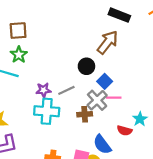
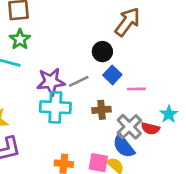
blue square: (105, 81) -> (112, 75), moved
purple star: (43, 90) -> (51, 82), size x1.5
gray cross: (97, 100) -> (129, 127), moved

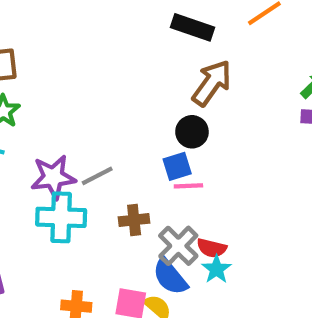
brown arrow: (127, 22) -> (212, 83), moved
black circle: (102, 52) -> (192, 132), moved
blue square: (112, 75) -> (177, 166), moved, turned 30
cyan star: (169, 114) -> (217, 269), moved

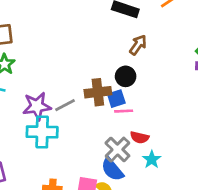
brown arrow: (212, 83) -> (138, 45), size x0.7
brown cross: (134, 220) -> (98, 92), moved, size x1.4
red semicircle: (212, 248) -> (140, 137), moved
cyan star: (217, 269) -> (152, 159), moved

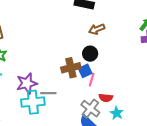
brown arrow: (138, 45) -> (97, 29), turned -140
gray line: (65, 105) -> (48, 93), moved, turned 35
pink line: (124, 111) -> (92, 80), turned -64

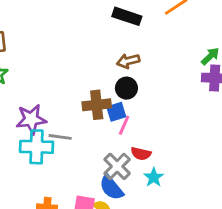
brown arrow: (97, 29) -> (128, 61), moved

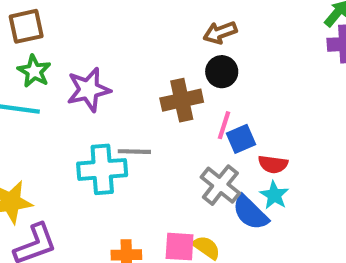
blue square: (116, 112) -> (241, 139), moved
purple star: (31, 119) -> (89, 90), moved
red semicircle: (141, 154) -> (273, 164), moved
blue semicircle: (111, 188) -> (250, 213), moved

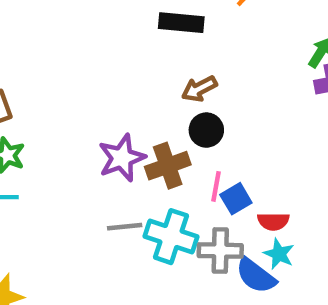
purple star: (89, 90) -> (122, 158), moved
cyan cross: (102, 169) -> (171, 237), moved, turned 30
gray cross: (220, 185) -> (220, 251), turned -30

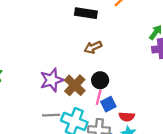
black circle: (206, 130) -> (100, 80), moved
brown cross: (168, 166) -> (75, 85), turned -30

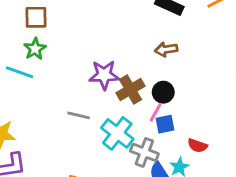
gray line: (51, 115) -> (79, 115), moved
red semicircle: (127, 117) -> (197, 146), moved

